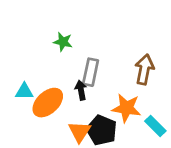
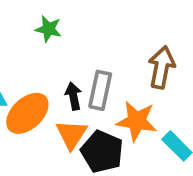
gray rectangle: (91, 72) -> (100, 90), moved
orange triangle: (80, 132) -> (71, 134), moved

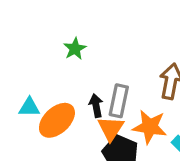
green star: (48, 29) -> (75, 49), turned 30
orange triangle: (71, 134) -> (111, 128), moved

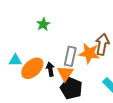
black arrow: (96, 106) -> (50, 69), moved
orange star: (150, 127) -> (89, 53), moved

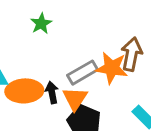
gray rectangle: (70, 56) -> (83, 73), turned 48
orange ellipse: (32, 68) -> (24, 91), turned 40

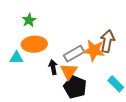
green star: (41, 24) -> (29, 20), moved
orange ellipse: (24, 91) -> (34, 44), moved

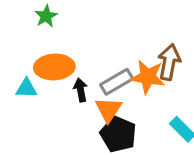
green star: (29, 20) -> (46, 16), moved
black arrow: (53, 67) -> (81, 90), moved

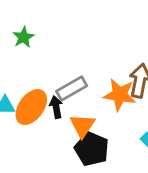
orange ellipse: (54, 67) -> (31, 107), moved, turned -51
gray rectangle: (117, 82) -> (72, 88), moved

